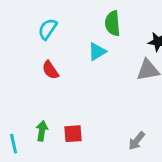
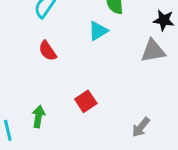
red square: (73, 134) -> (86, 101), moved, turned -30

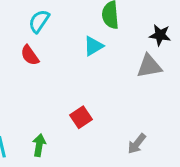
red semicircle: (48, 51) -> (30, 55), moved
green arrow: (38, 117) -> (39, 145), moved

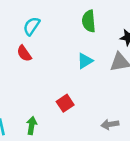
cyan triangle: (93, 46) -> (85, 61), moved
gray arrow: (137, 144) -> (110, 124), turned 42

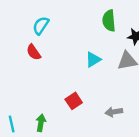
green semicircle: (89, 21) -> (109, 21), moved
gray arrow: (110, 124) -> (114, 112), moved

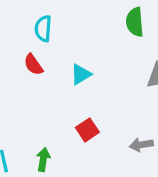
cyan semicircle: (41, 25) -> (43, 29), turned -30
cyan triangle: (93, 60) -> (81, 74), moved

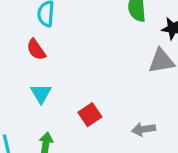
cyan triangle: (81, 74) -> (41, 93), moved, turned -30

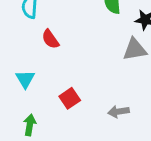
red semicircle: (36, 50) -> (50, 39), moved

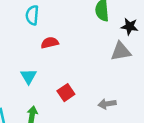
red semicircle: (50, 39) -> (50, 43), turned 112

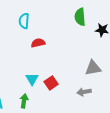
gray triangle: (121, 51) -> (93, 68), moved
cyan triangle: (28, 76) -> (32, 79), moved

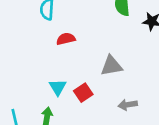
gray triangle: (93, 68) -> (111, 66), moved

